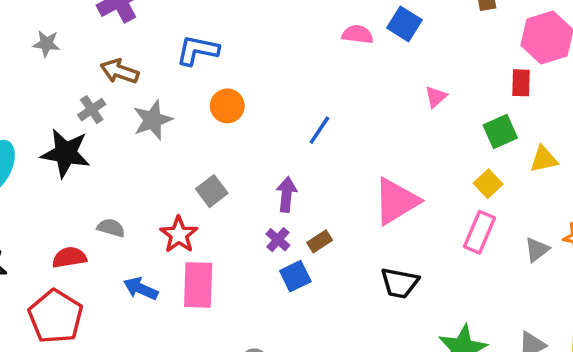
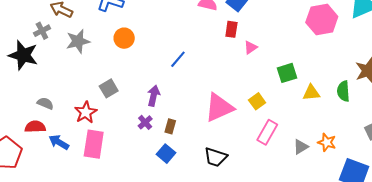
red rectangle: (521, 83) -> (231, 29), moved
yellow square: (488, 184) -> (257, 101), moved
brown rectangle: (320, 241) -> (170, 126), turned -48
red semicircle: (69, 257) -> (35, 127), moved
blue square: (295, 276) -> (166, 154), moved, turned -30

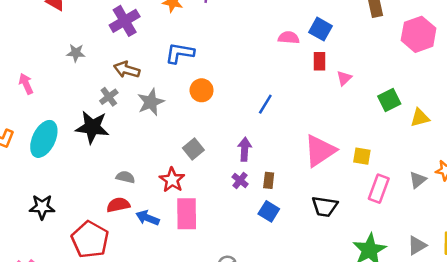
yellow square: (257, 101) -> (362, 156), moved, turned -35
pink rectangle: (267, 132) -> (379, 189), moved

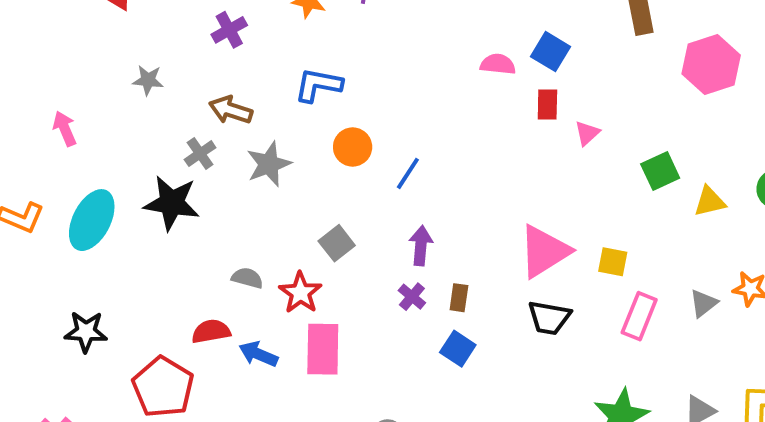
purple cross: (125, 21) -> (229, 30), size x0.7
blue line: (265, 104) -> (408, 173), moved
gray semicircle: (125, 177) -> (247, 278), moved
black trapezoid: (325, 207) -> (549, 318), moved

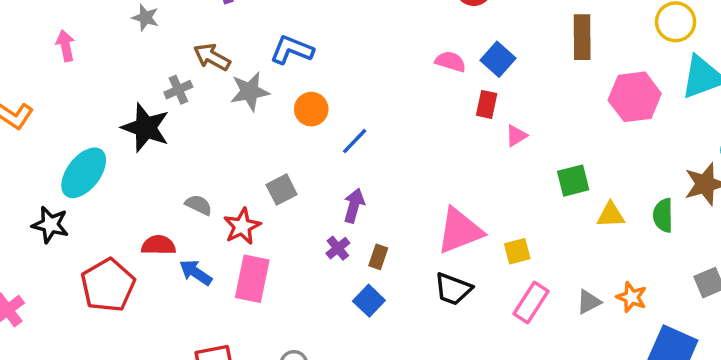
gray star: (269, 164) -> (250, 91), moved
cyan ellipse: (92, 220) -> (84, 173), moved
yellow square: (613, 262) -> (517, 251), turned -36

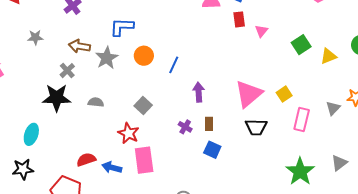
cyan ellipse: (84, 173) -> (31, 134), size x0.7
gray semicircle: (199, 205) -> (96, 102), moved
purple arrow: (354, 206) -> (199, 92), moved

